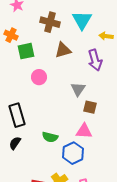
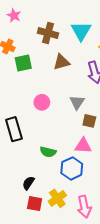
pink circle: (39, 77) -> (42, 102), moved
black semicircle: (15, 143) -> (28, 183), moved

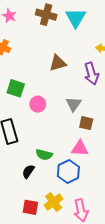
cyan triangle: (81, 31) -> (76, 18), moved
brown cross: (48, 33) -> (46, 15), moved
green square: (23, 63) -> (16, 88), moved, turned 30
black semicircle: (28, 183) -> (28, 171), moved

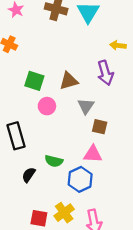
brown triangle: (58, 63) -> (69, 81), moved
green square: (16, 88) -> (34, 81), moved
black semicircle: (28, 171) -> (29, 175), moved

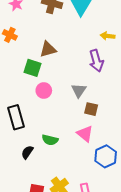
brown triangle: (69, 81) -> (48, 49), moved
pink triangle: (93, 154) -> (85, 134), turned 36
blue hexagon: (80, 179) -> (106, 156), moved

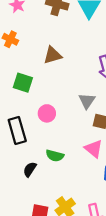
green square: (32, 68) -> (23, 83), moved
pink circle: (44, 90) -> (47, 113), moved

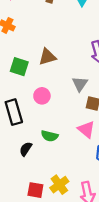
brown triangle: (53, 55) -> (47, 57), moved

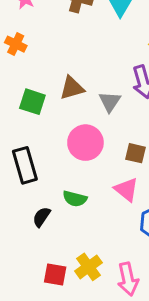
gray triangle: (80, 84) -> (110, 102), moved
pink circle: (42, 96) -> (85, 143), moved, size x1.5

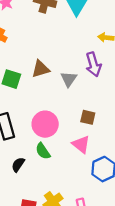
pink circle: (85, 143) -> (45, 124), moved
green semicircle: (75, 199) -> (43, 151), turned 42

